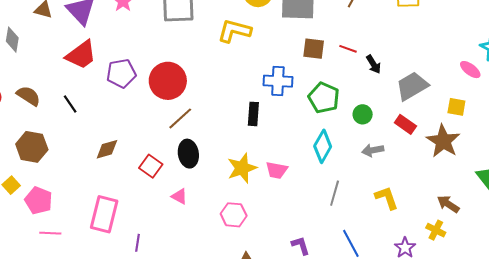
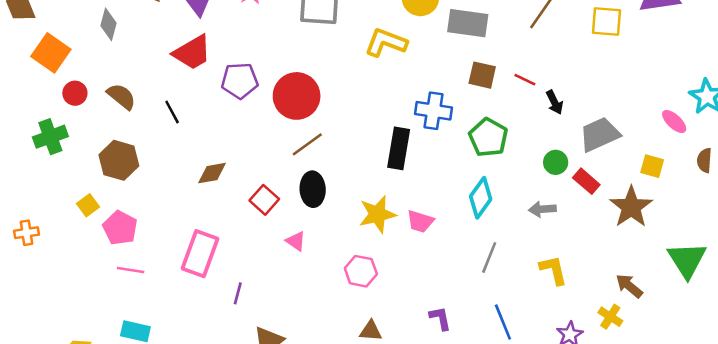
black rectangle: (253, 114) -> (399, 148), size x1.4
green circle: (363, 114) -> (556, 162), moved

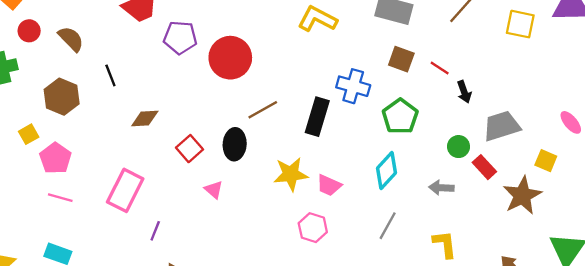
black line: (172, 112) -> (110, 75), moved
brown line: (307, 144) -> (263, 110), moved
pink hexagon: (361, 271) -> (313, 228), moved

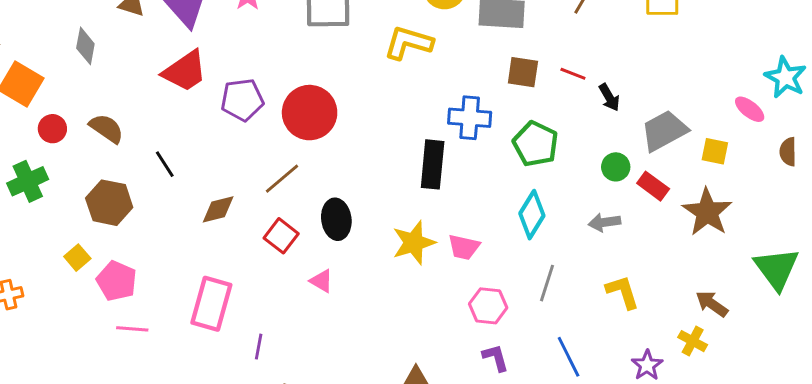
brown line: (263, 110) -> (282, 179), moved
yellow square: (546, 161) -> (715, 151), moved
pink hexagon: (313, 228) -> (488, 306), moved

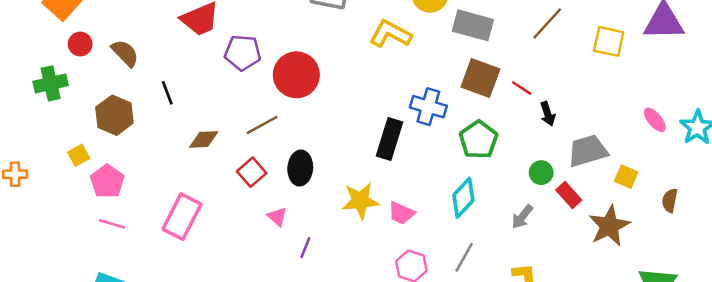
brown square: (523, 72) -> (480, 78), size x1.4
pink ellipse: (750, 109) -> (655, 120), moved
brown semicircle: (788, 152) -> (670, 200), moved
gray arrow: (604, 222) -> (522, 217), turned -55
purple line: (259, 347) -> (305, 248), moved

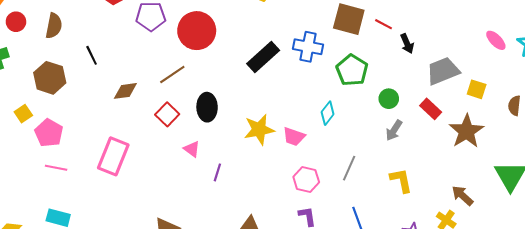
brown semicircle: (125, 53) -> (54, 26), turned 60
black rectangle: (390, 139) -> (263, 57), moved, turned 36
green circle: (541, 173) -> (389, 99), moved
cyan diamond: (463, 198) -> (328, 113), moved, size x0.7

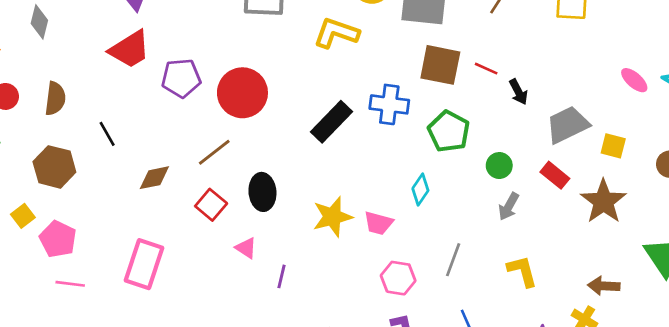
brown arrow: (462, 196) -> (604, 286), turned -35

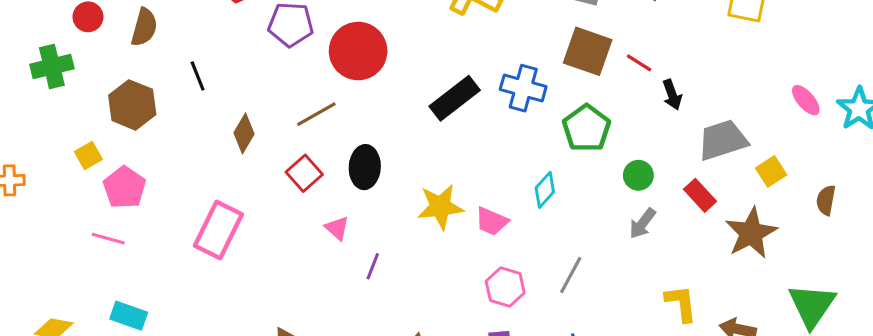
yellow square: (613, 146) -> (771, 171), turned 35
brown diamond: (154, 178) -> (244, 133), turned -56
yellow L-shape: (522, 271) -> (681, 303), moved
pink line: (70, 284) -> (108, 239), moved

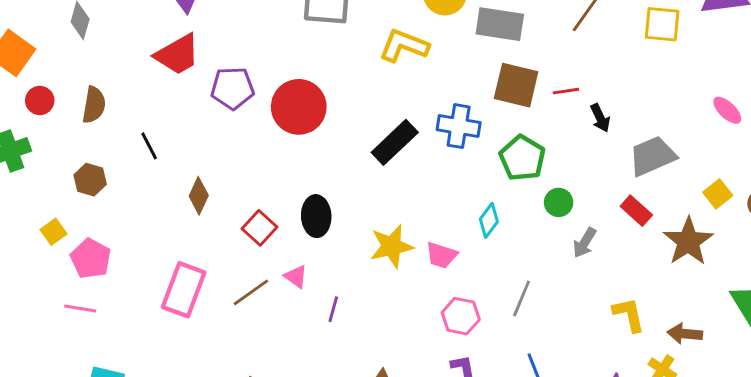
red line: (639, 63) -> (566, 91), turned -35
brown hexagon: (132, 105) -> (90, 180), size x0.7
brown line: (316, 114) -> (251, 292), moved
yellow square: (771, 171) -> (718, 194), moved
green circle: (638, 175) -> (559, 202), moved

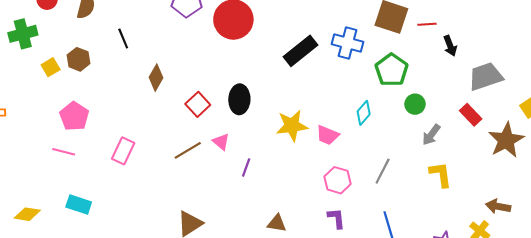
yellow square: (53, 232) -> (51, 67), moved
pink rectangle: (184, 290) -> (123, 151), moved, size x0.7
yellow L-shape: (629, 315) -> (441, 174), moved

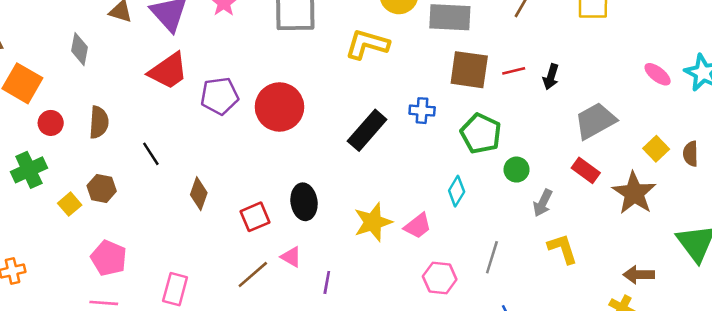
blue cross: (348, 43) -> (422, 111), size x0.7
black arrow: (450, 46) -> (551, 77), moved, turned 48
red square: (198, 104) -> (255, 217), turned 30
pink trapezoid: (327, 135) -> (418, 226), turned -50

